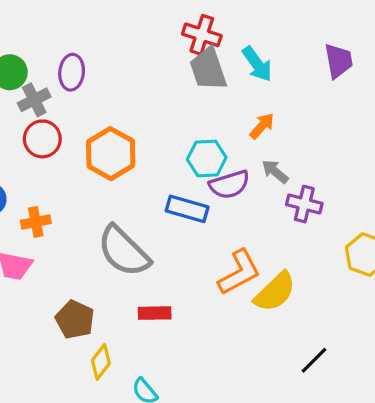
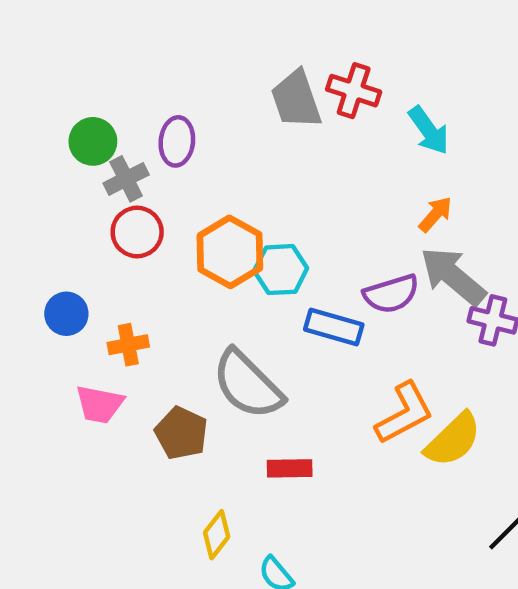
gray trapezoid: (208, 69) -> (296, 99), moved
cyan hexagon: (207, 158) -> (281, 270), moved
gray arrow: (275, 171) -> (453, 276), size x1.8
brown pentagon: (75, 320) -> (181, 433), moved

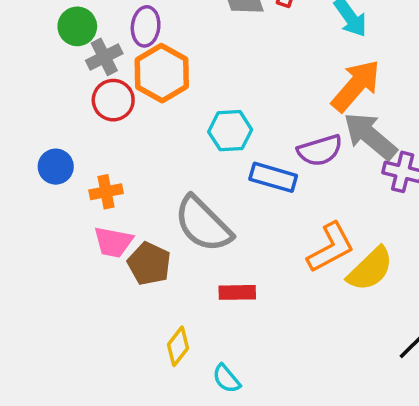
orange arrow: (435, 214) -> (356, 86), size x1.8
orange hexagon: (230, 252) -> (162, 73), moved
pink trapezoid: (100, 404) -> (113, 242), moved

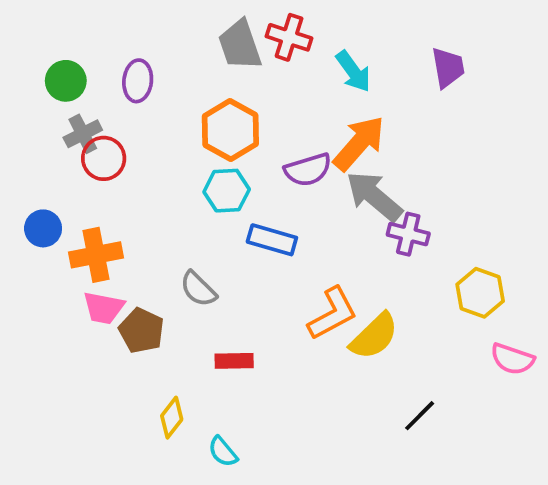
gray cross: (104, 57) -> (83, 134), moved
orange hexagon: (162, 73) -> (230, 130), moved
purple semicircle: (320, 150) -> (308, 170), moved
orange cross: (106, 192) -> (96, 255), size x1.5
gray semicircle: (203, 224) -> (198, 289), size x0.6

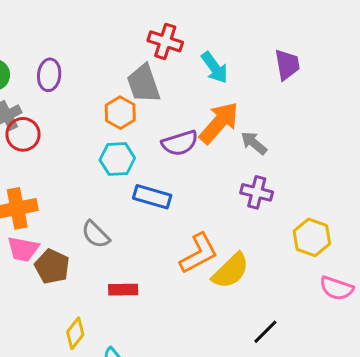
gray trapezoid: (240, 45) -> (143, 84), moved
orange hexagon: (230, 130) -> (120, 113), size x0.7
gray arrow: (374, 196) -> (254, 143), moved, size x0.6

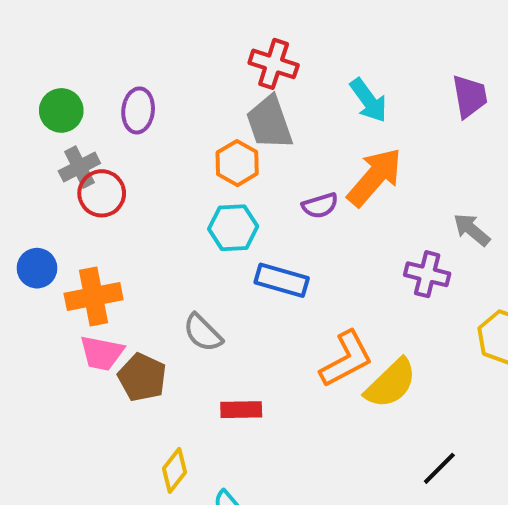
red cross: (165, 41) -> (274, 64), moved
purple semicircle: (180, 143) -> (320, 205), size x0.7
gray arrow: (254, 143) -> (472, 230), moved

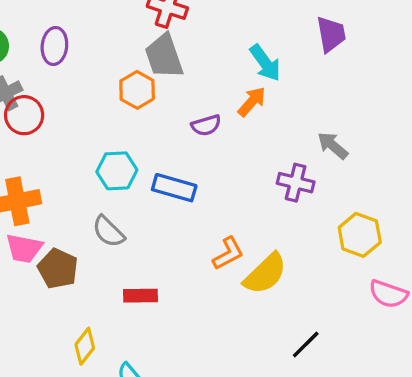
cyan arrow: (369, 100) -> (265, 63), moved
orange arrow: (375, 177) -> (252, 102), size x0.6
cyan hexagon: (233, 228) -> (117, 171), moved
orange L-shape: (346, 359) -> (228, 253), size x0.7

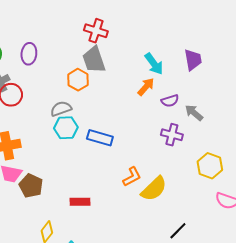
purple trapezoid: (331, 34) -> (193, 60), moved
purple semicircle: (206, 125) -> (170, 101), moved
gray semicircle: (108, 232) -> (61, 109), moved, turned 115

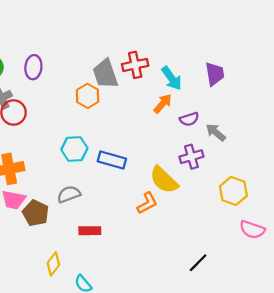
red cross: (96, 31) -> (135, 65), moved, turned -30
gray semicircle: (61, 109) -> (69, 194), moved
purple cross: (172, 135) -> (191, 157), turned -30
yellow semicircle: (154, 189) -> (164, 180), moved, turned 88

